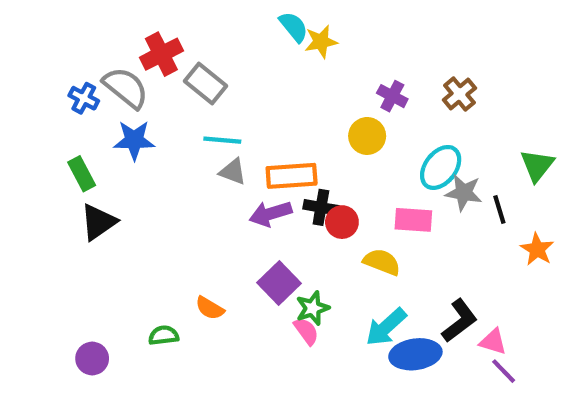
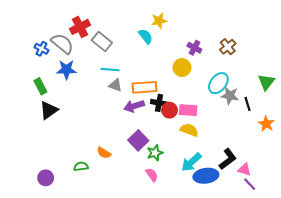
cyan semicircle: (294, 27) -> (146, 36), moved
pink rectangle: (413, 220) -> (188, 110), moved
pink semicircle: (306, 331) -> (152, 175), moved

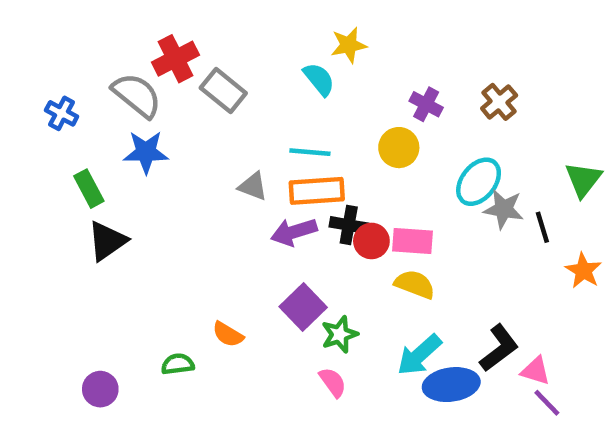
blue cross: (41, 49) -> (62, 113), moved
cyan line: (110, 70) -> (310, 152), moved

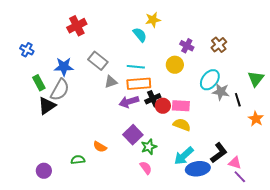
gray rectangle: (223, 91) -> (98, 61), moved
gray semicircle: (137, 95) -> (60, 90), moved, turned 80
gray triangle: (253, 186) -> (111, 82), turned -40
black cross: (349, 225) -> (153, 99), turned -35

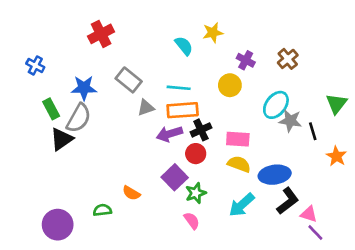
yellow star: (153, 20) -> (213, 33), moved
red circle: (163, 106) -> (196, 154), moved
blue ellipse: (198, 169) -> (275, 175), moved
purple circle: (44, 171) -> (58, 225), size x1.5

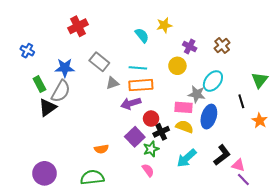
gray star: (290, 121) -> (197, 94), moved
black cross: (201, 130) -> (161, 132), moved
blue ellipse: (275, 175) -> (209, 117), moved, turned -65
orange semicircle: (131, 193) -> (101, 149), turned -40
green semicircle: (102, 210) -> (92, 177), moved, size x1.6

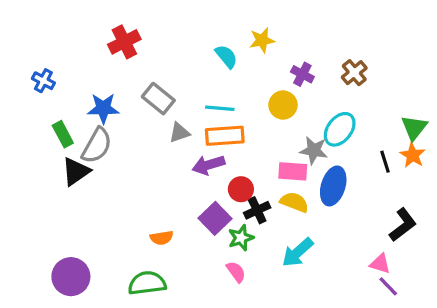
orange star: (260, 121) -> (413, 155), moved
black L-shape: (222, 155) -> (403, 225), moved

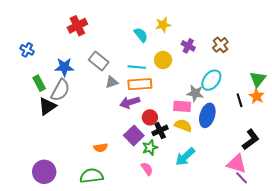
yellow circle: (283, 105) -> (163, 60), moved
pink triangle: (380, 264) -> (237, 164), size x1.5

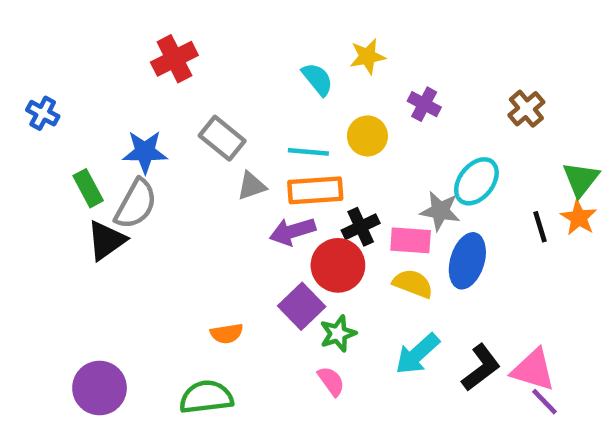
brown cross: (220, 45) -> (526, 109), moved
blue cross: (27, 50) -> (43, 113), moved
red circle: (150, 117) -> (338, 265), size x1.5
black cross: (160, 130) -> (361, 227), moved
black L-shape: (251, 140) -> (481, 368), moved

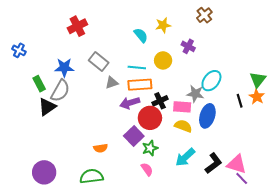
brown cross: (526, 109) -> (204, 15), moved

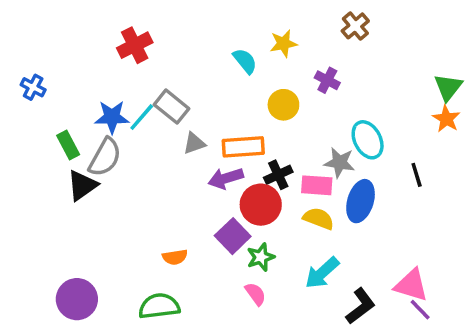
cyan line: (137, 68) -> (142, 117), moved, turned -54
green triangle: (258, 80) -> (448, 87), moved
cyan ellipse: (211, 81) -> (368, 140), turned -65
orange star: (257, 97) -> (446, 119), moved
black L-shape: (213, 163) -> (361, 306), moved

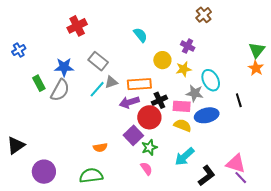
yellow star: (283, 43) -> (184, 69), moved
blue cross: (33, 87) -> (19, 50), turned 32
cyan line: (142, 117) -> (97, 89), moved
black triangle: (82, 185) -> (16, 145), moved
blue ellipse: (361, 201) -> (207, 115), turned 60

